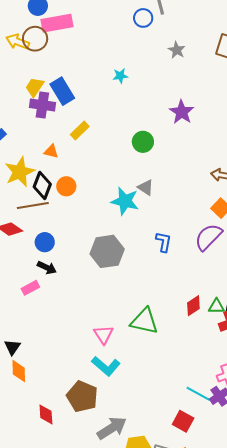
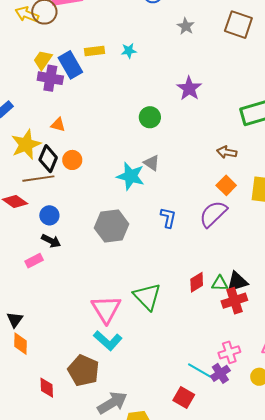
yellow rectangle: (80, 130) -> (94, 51), moved, turned 36
green triangle: (144, 321) -> (147, 297), turned 32
pink triangle: (103, 335) -> (106, 309), size x1.5

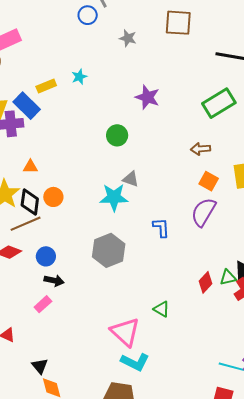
green triangle: (147, 297) -> (162, 309), size x0.6

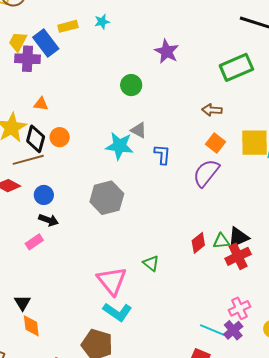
blue L-shape: (161, 228) -> (162, 154), moved

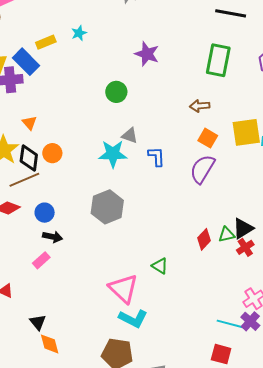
green rectangle: (236, 67) -> (218, 60), turned -48
orange triangle: (41, 104) -> (29, 123), turned 49
red cross: (238, 256) -> (245, 247), size x0.7

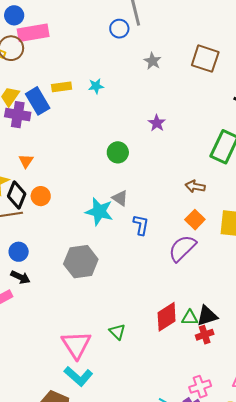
purple star: (147, 54) -> (157, 123), size x0.7
red diamond: (204, 239) -> (167, 317), size x1.4

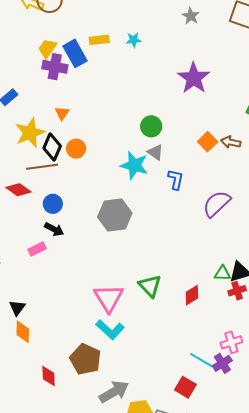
purple star: (157, 123) -> (194, 78), size x1.8
green circle: (118, 152) -> (151, 126), moved
orange square: (195, 220) -> (208, 142), moved
red diamond: (167, 317) -> (192, 295), moved, size x0.7
green triangle: (117, 332) -> (150, 286), size x1.4

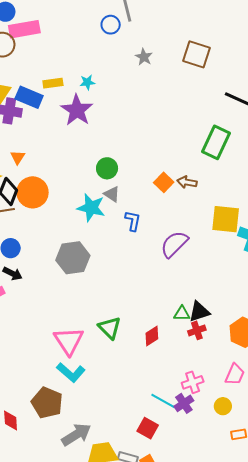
blue rectangle: (75, 53) -> (29, 97), turned -36
purple star: (194, 78) -> (77, 110), moved
orange circle: (76, 149) -> (33, 192), size x1.6

